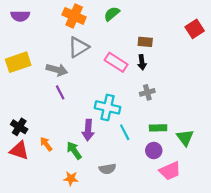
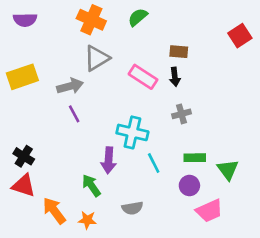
gray arrow: (57, 70) -> (70, 86), turned -30
orange arrow: (46, 144) -> (54, 211), moved, size x1.5

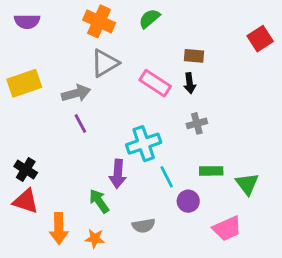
cyan cross: (132, 132) -> (144, 144), turned -32
purple circle: (189, 186) -> (188, 201), moved
orange arrow: (54, 211) -> (59, 228), turned -144

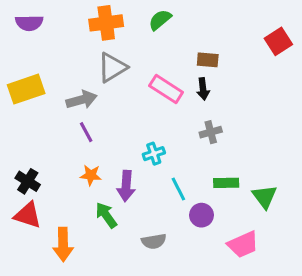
orange cross: (99, 21) -> (106, 23), turned -32
cyan cross: (144, 144) -> (154, 154), size x0.6
orange star: (95, 239) -> (91, 175), moved

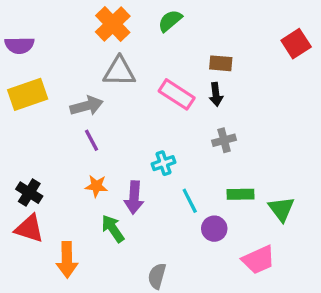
purple semicircle: (29, 23) -> (19, 45), moved
orange cross: (106, 23) -> (113, 24), turned -36
gray triangle: (112, 67) -> (119, 71), turned 32
gray semicircle: (154, 241) -> (157, 276), moved, turned 115

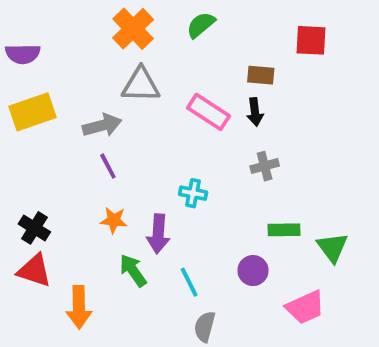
red square: (296, 44) -> (311, 40), moved, turned 36
cyan cross: (163, 163) -> (193, 193), turned 30
cyan line: (190, 201) -> (189, 282), moved
gray semicircle: (157, 276) -> (205, 327), moved

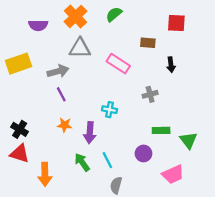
purple semicircle: (23, 54) -> (38, 25), moved
black arrow: (255, 112) -> (171, 65), moved
green arrow: (133, 271) -> (82, 162), moved

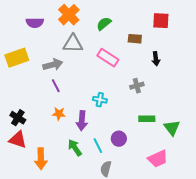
green semicircle: (114, 14) -> (104, 24), moved
purple circle: (143, 153) -> (119, 139), moved

